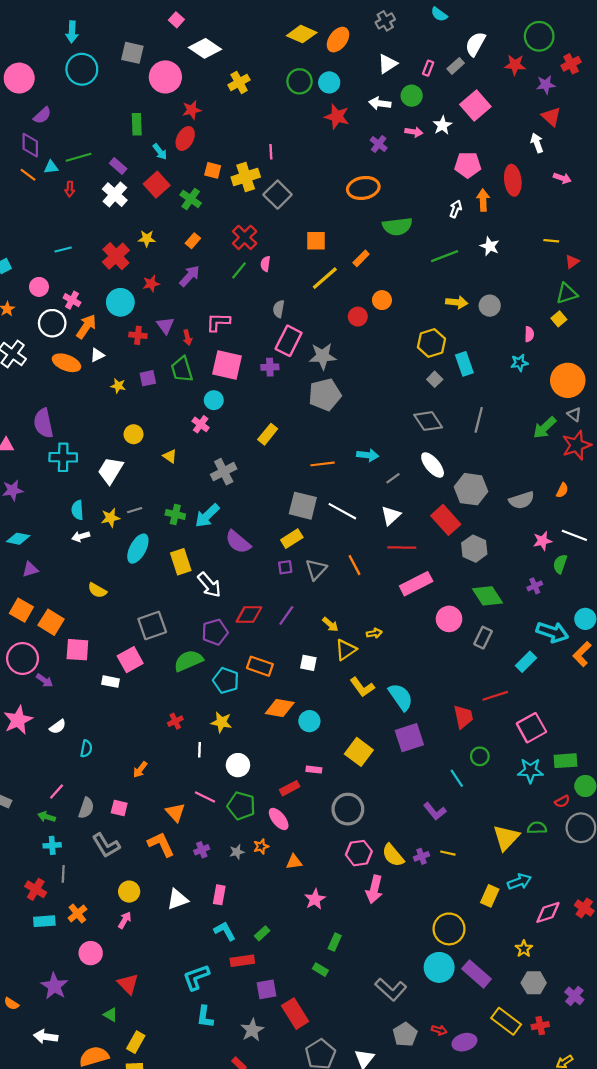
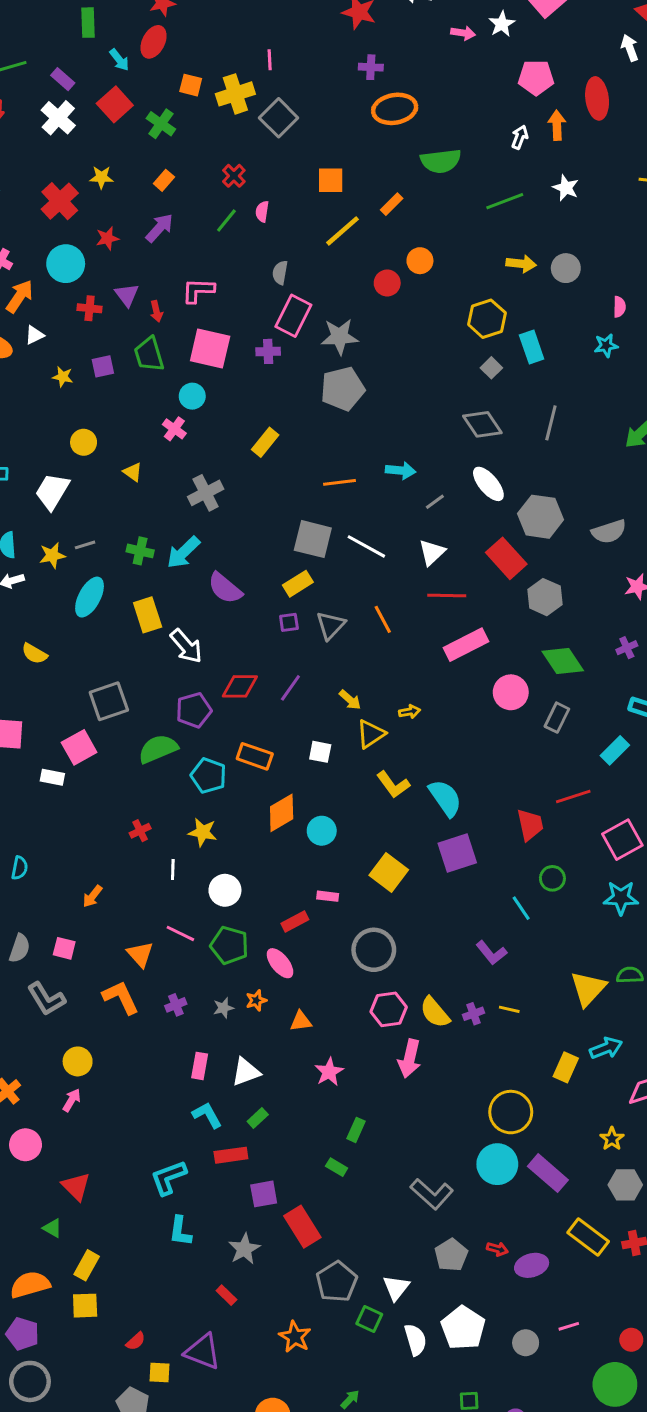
purple cross: (379, 144) -> (371, 67), moved, turned -35
red cross: (245, 237) -> (234, 176), size x0.7
orange diamond: (280, 708) -> (282, 813), turned -40
white triangle: (177, 899) -> (246, 1072), moved

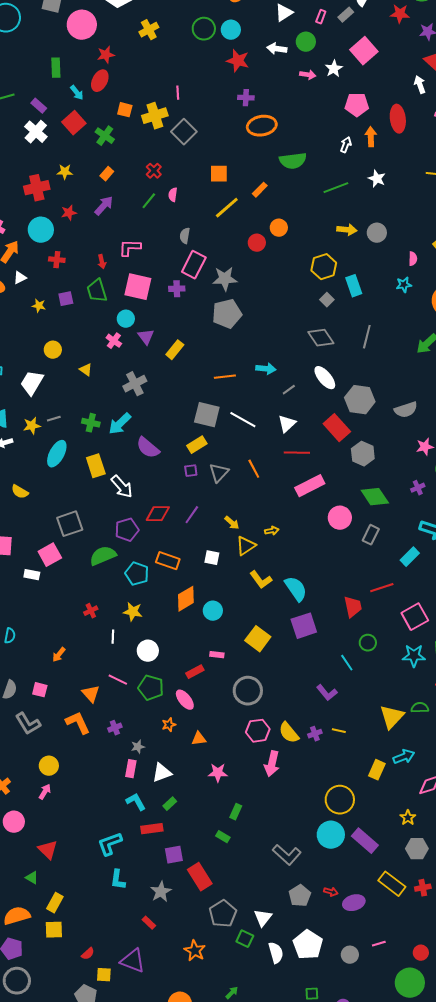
red cross: (60, 201) -> (37, 188), turned 30
purple triangle: (127, 295) -> (146, 337), moved
gray star: (223, 1008) -> (138, 747), moved
pink star: (329, 1072) -> (218, 773), turned 30

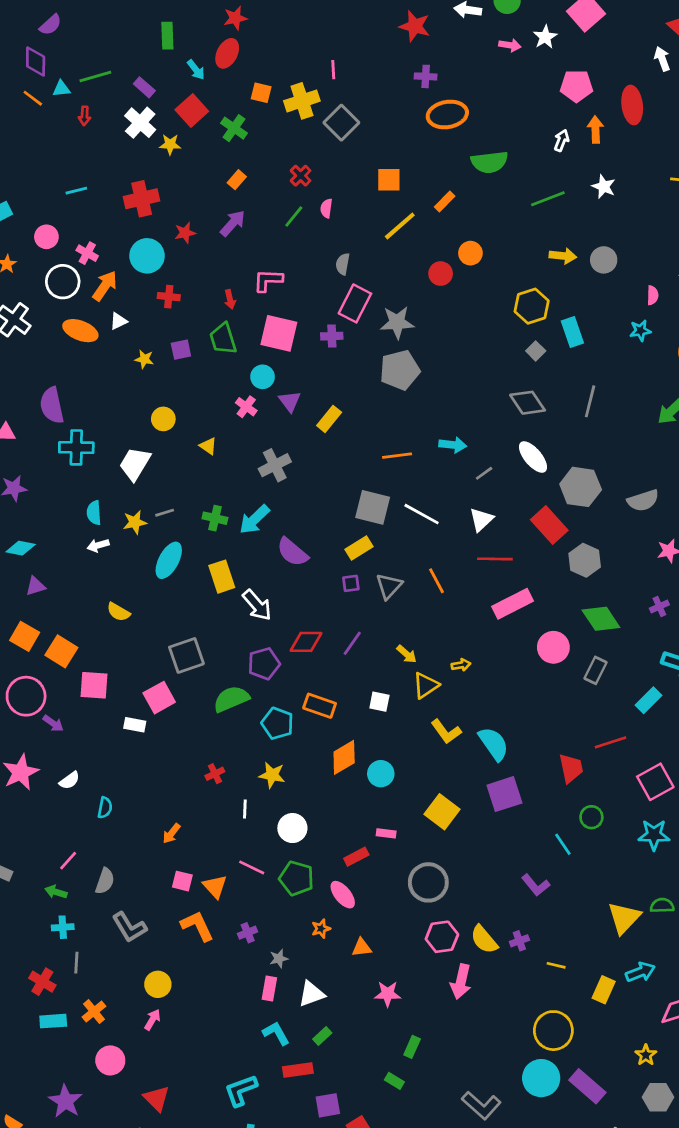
yellow star: (65, 172) -> (170, 144), moved
pink square: (40, 690) -> (182, 881), moved
yellow line: (339, 731) -> (556, 965), moved

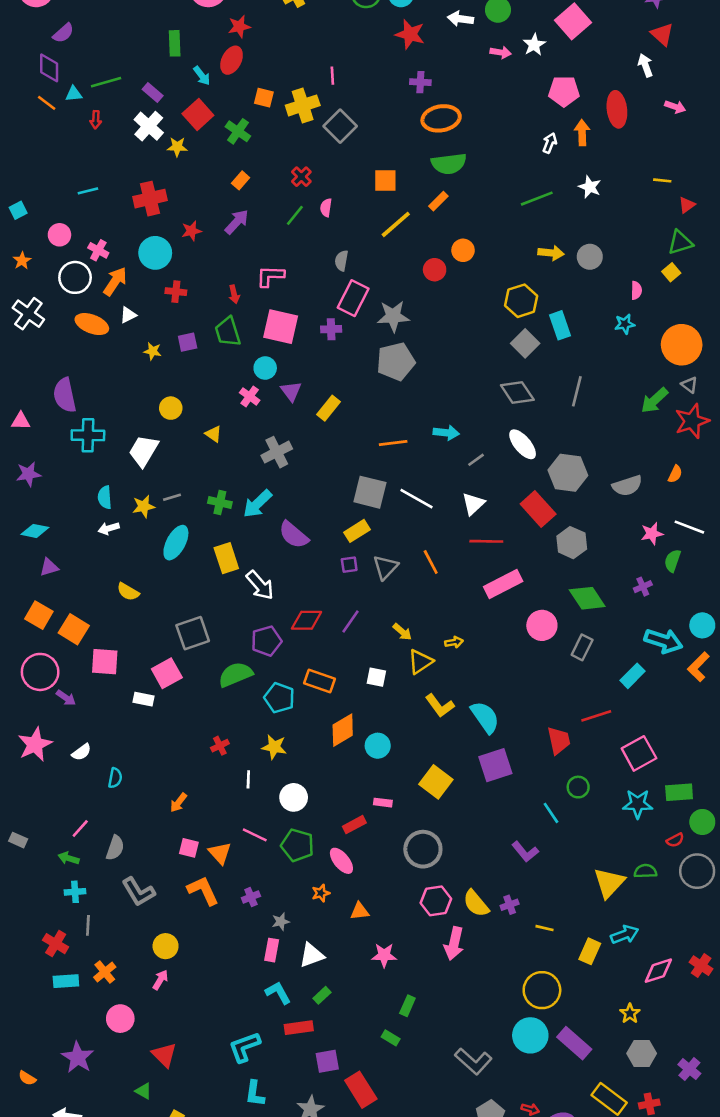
green semicircle: (489, 162) -> (449, 164), moved
gray square: (536, 351) -> (525, 343), size x1.5

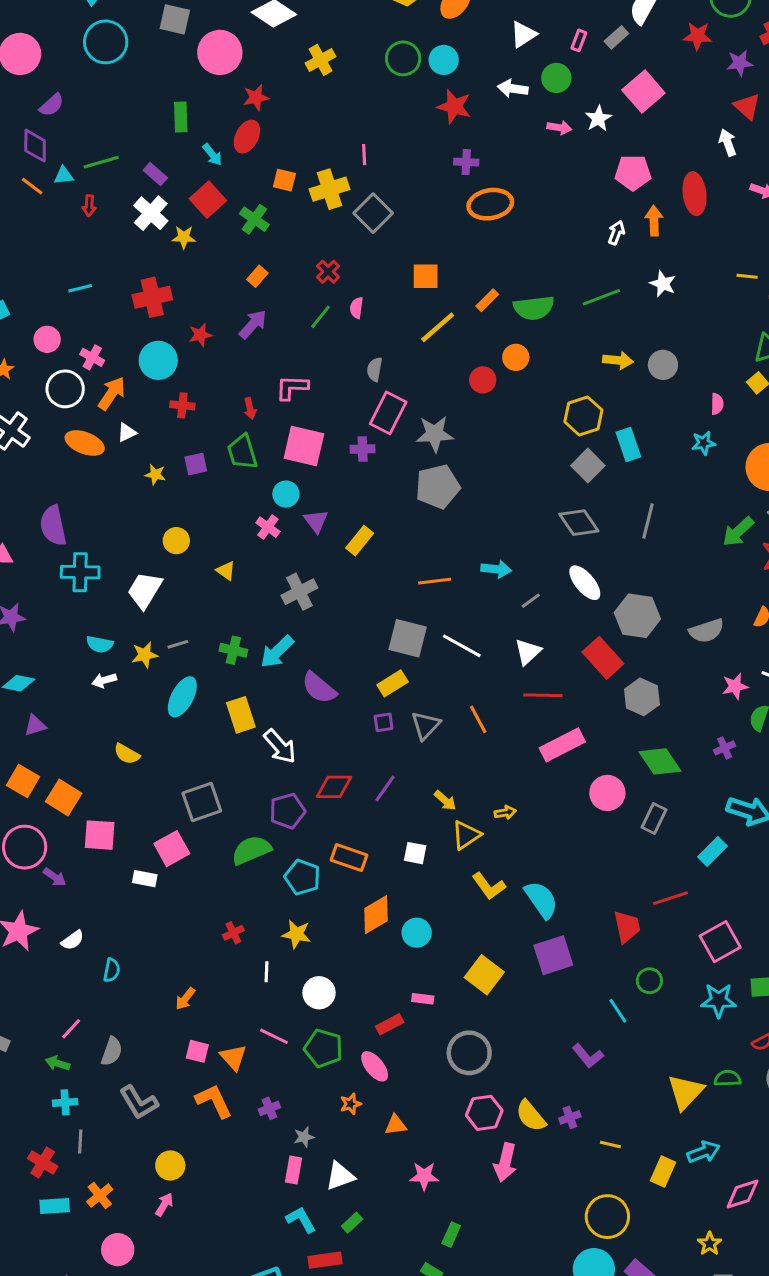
green semicircle: (449, 164) -> (534, 308), moved
cyan semicircle: (105, 497) -> (100, 644), turned -75

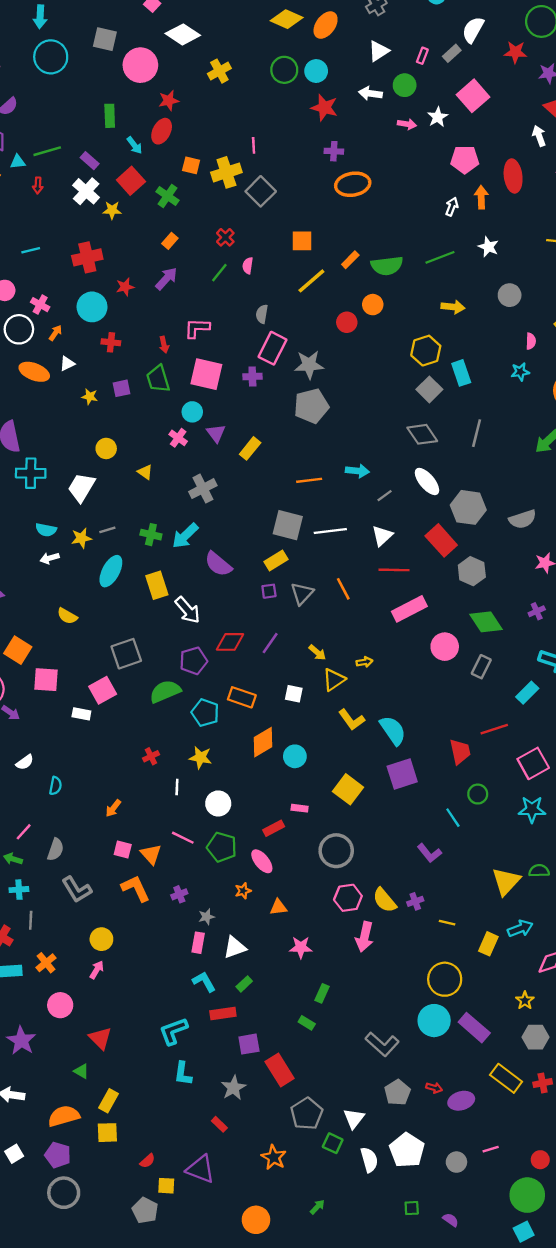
gray circle: (663, 365) -> (510, 295), moved
orange arrow: (112, 393) -> (55, 333), size x0.6
white line: (462, 646) -> (330, 531), turned -36

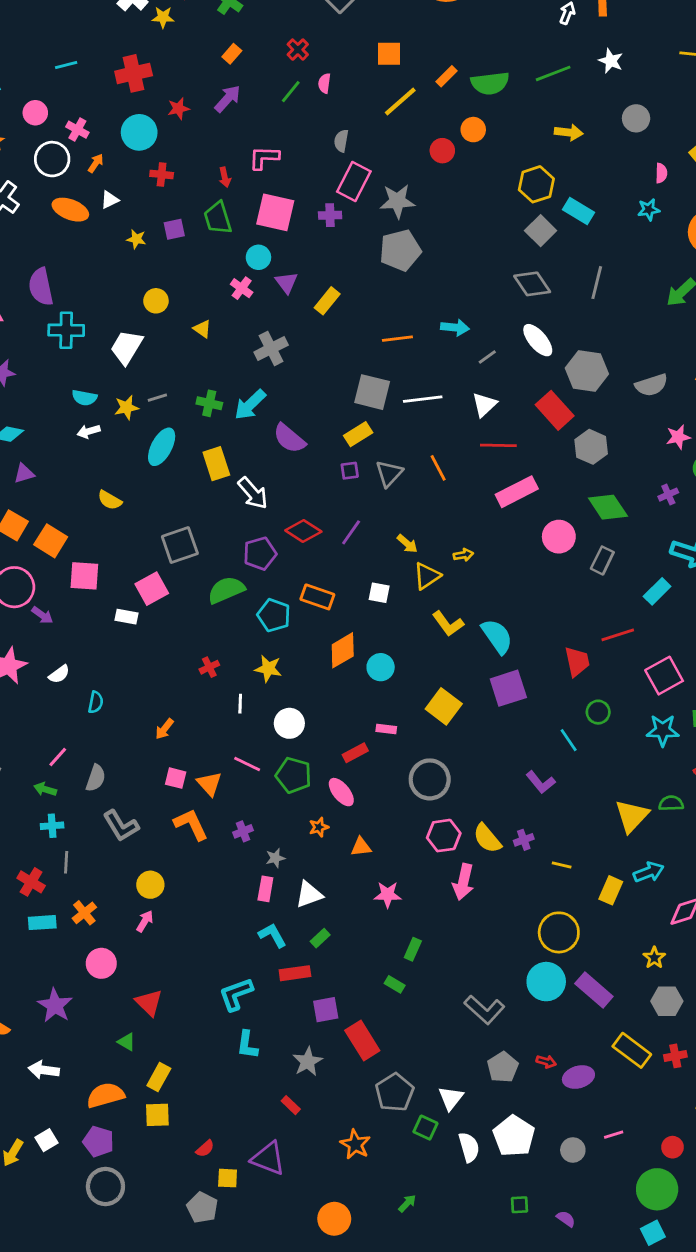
cyan rectangle: (461, 373) -> (578, 211), turned -40
red diamond: (230, 642) -> (303, 531), turned 32

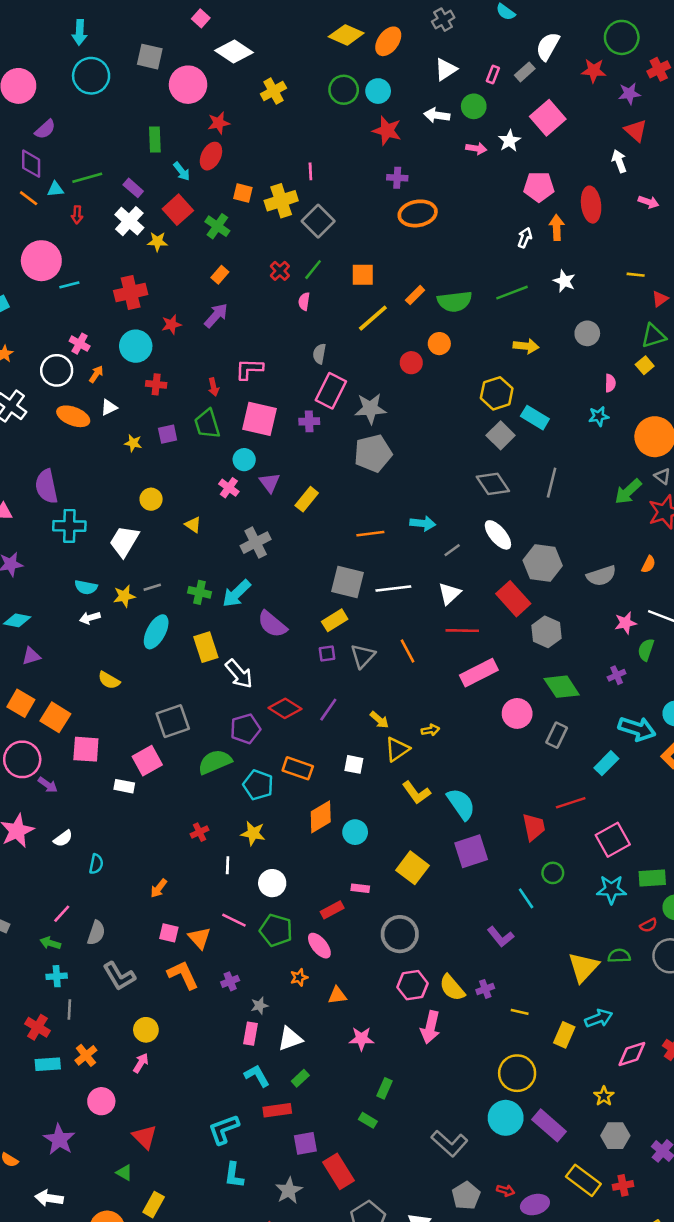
green line: (291, 92) -> (313, 270), moved
pink circle: (35, 113) -> (41, 261), moved, size x1.8

